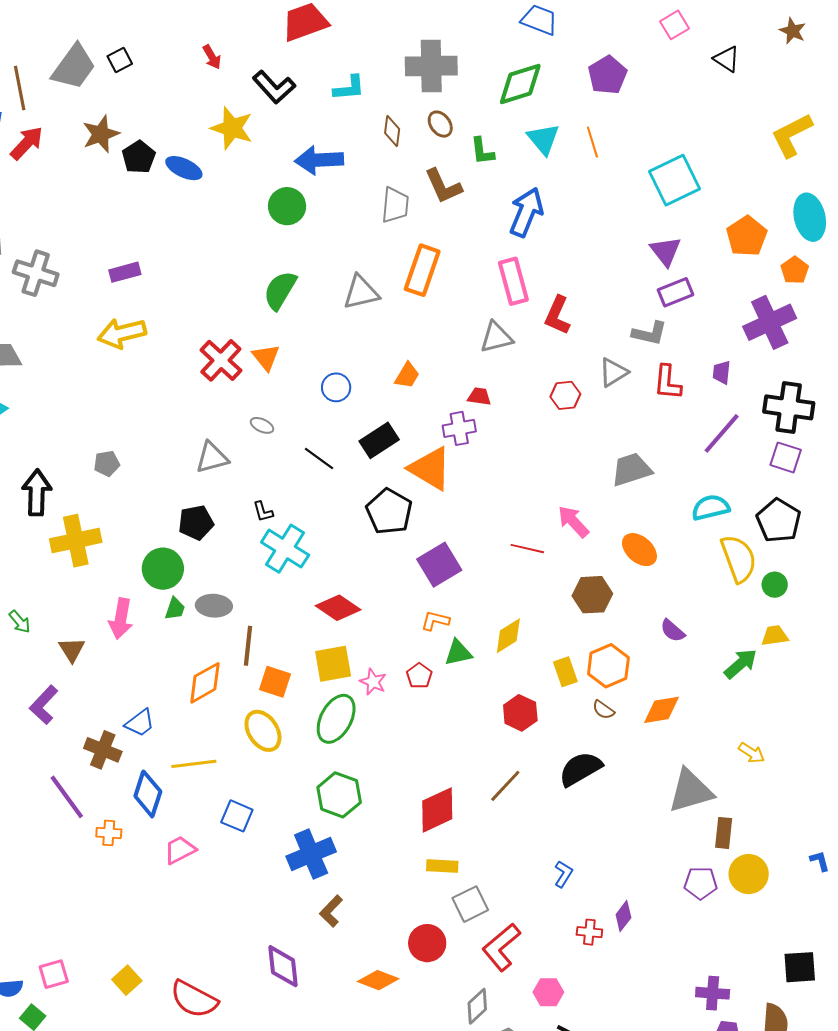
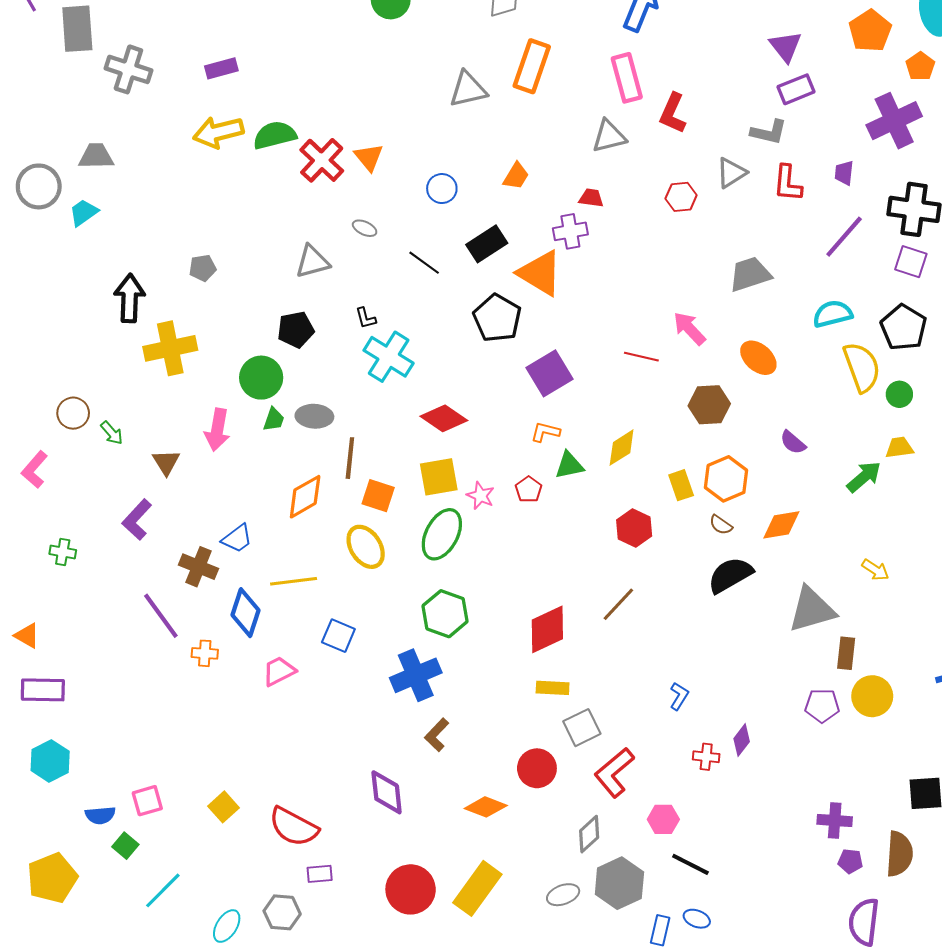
green semicircle: (280, 290) -> (275, 135), moved, turned 45
black semicircle: (580, 769) -> (730, 575), moved

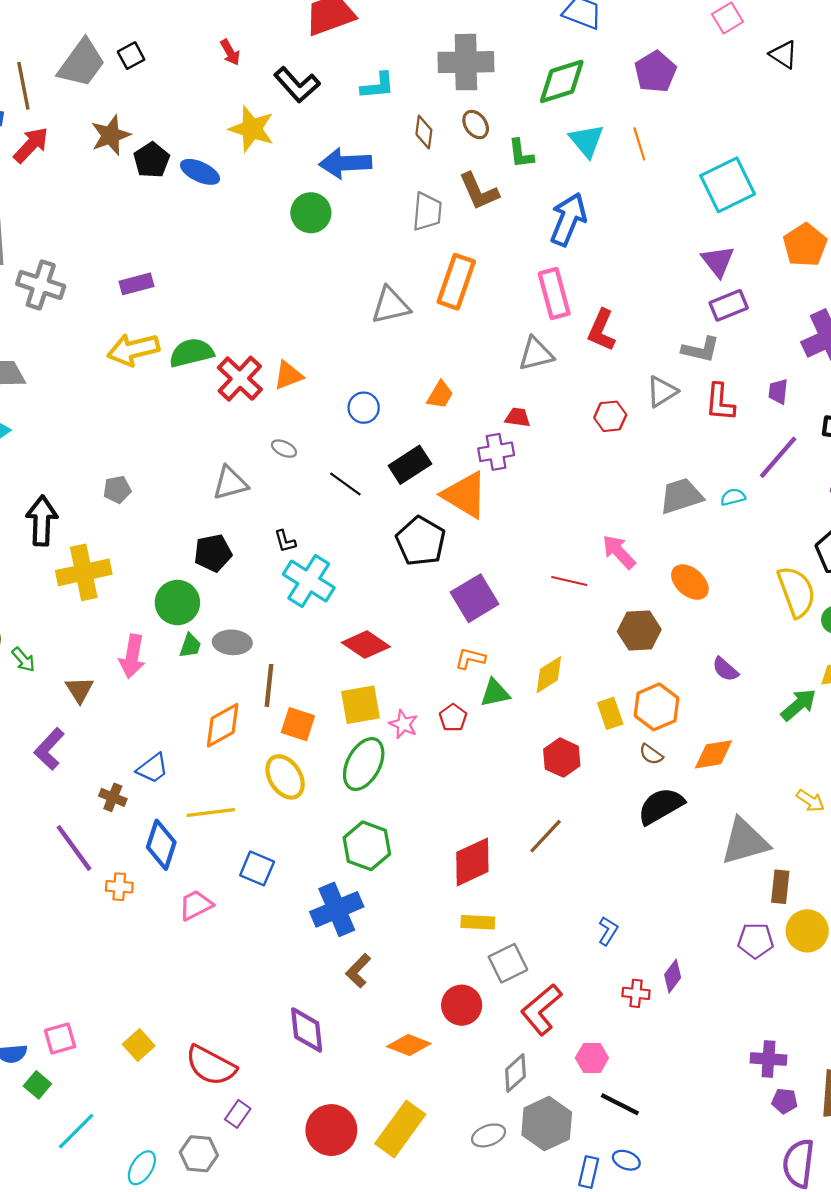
orange triangle: (369, 157) -> (288, 375), turned 48
cyan semicircle: (833, 314) -> (733, 497), moved, size x0.6
brown cross: (198, 567) -> (113, 797), size x0.7
purple rectangle: (320, 874) -> (238, 1114), turned -50

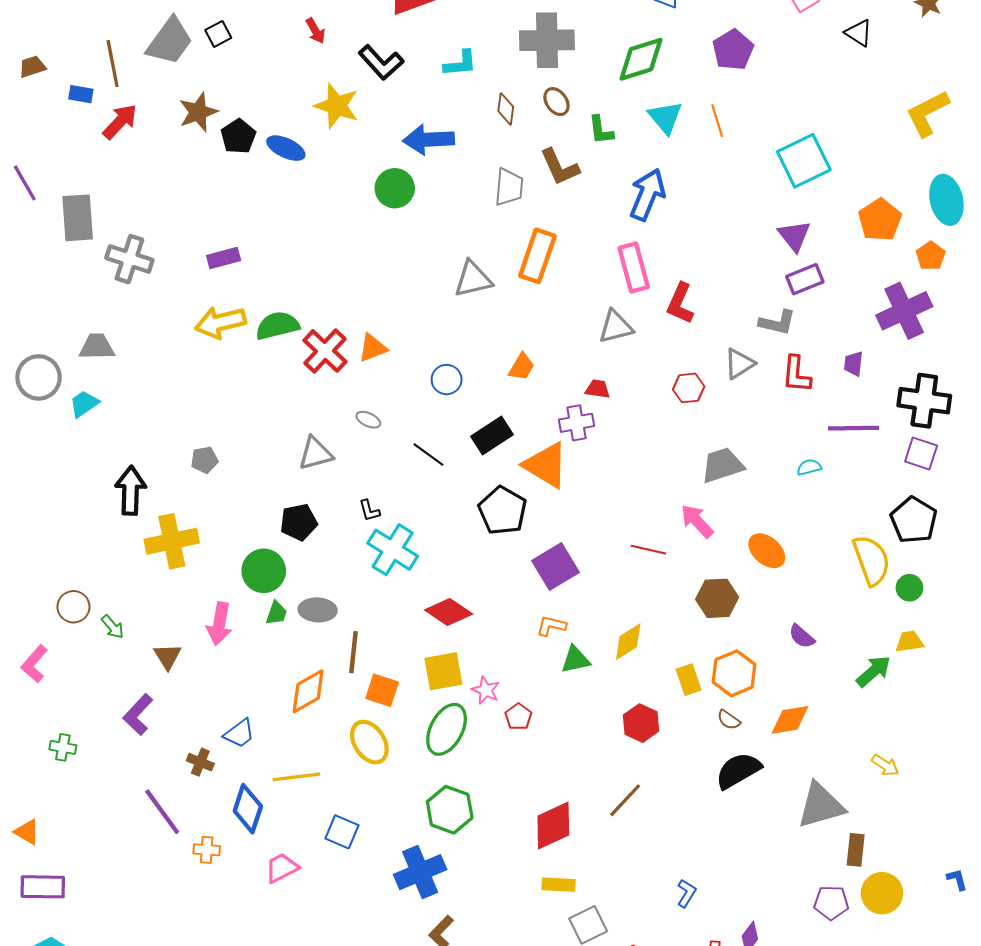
purple line: (778, 457) -> (853, 428), turned 48
gray trapezoid: (681, 496) -> (722, 465), moved
red pentagon: (453, 718) -> (518, 717), moved

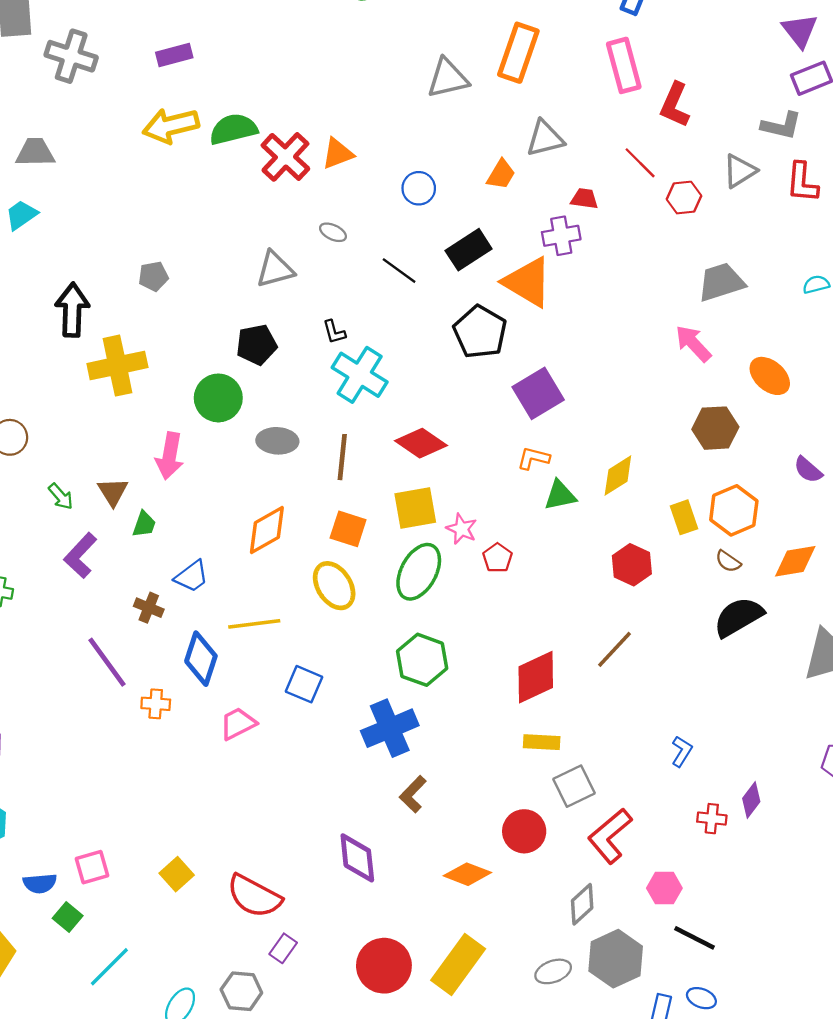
gray triangle: (616, 327) -> (545, 138), moved
red line: (648, 550) -> (640, 163), moved, turned 32
green trapezoid: (276, 613) -> (144, 524), moved
green arrow: (113, 627) -> (61, 496), moved
brown line: (354, 652) -> (342, 457), moved

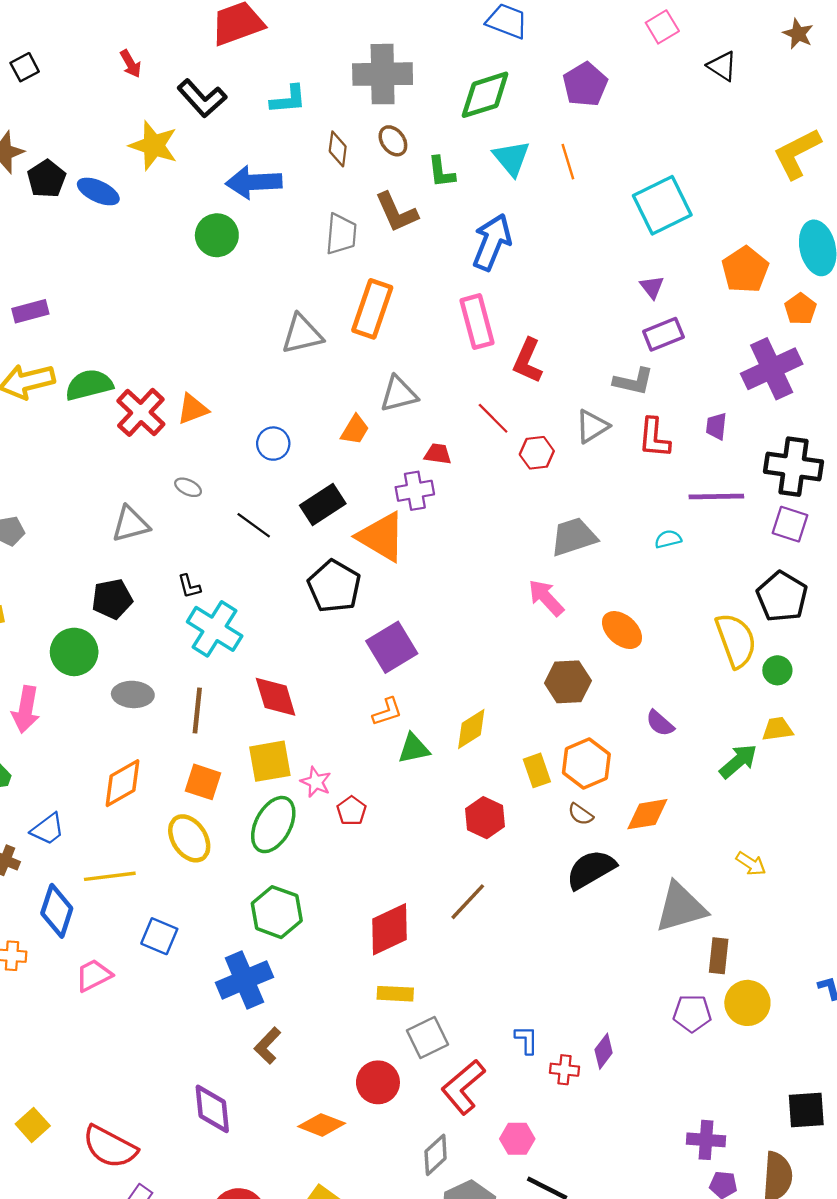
purple triangle: (800, 31) -> (652, 287), size x0.7
red diamond: (421, 443) -> (276, 697), turned 39
orange L-shape: (533, 458) -> (387, 712), turned 148
blue L-shape: (682, 751) -> (526, 1040), moved, turned -32

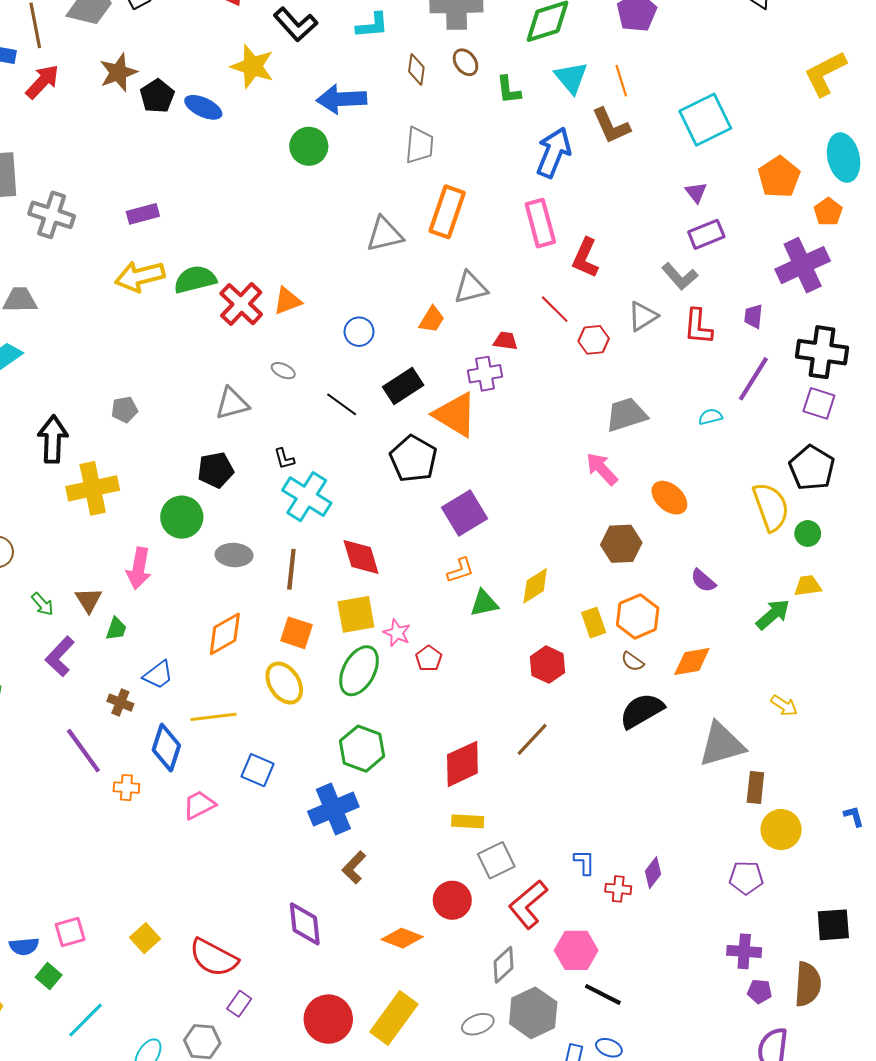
brown L-shape: (396, 212) -> (611, 126), moved
gray L-shape: (634, 381) -> (680, 276), turned 36
purple line: (716, 497) -> (753, 379), turned -57
purple pentagon: (692, 1013) -> (746, 878), moved
pink hexagon: (517, 1139) -> (576, 950), size x1.4

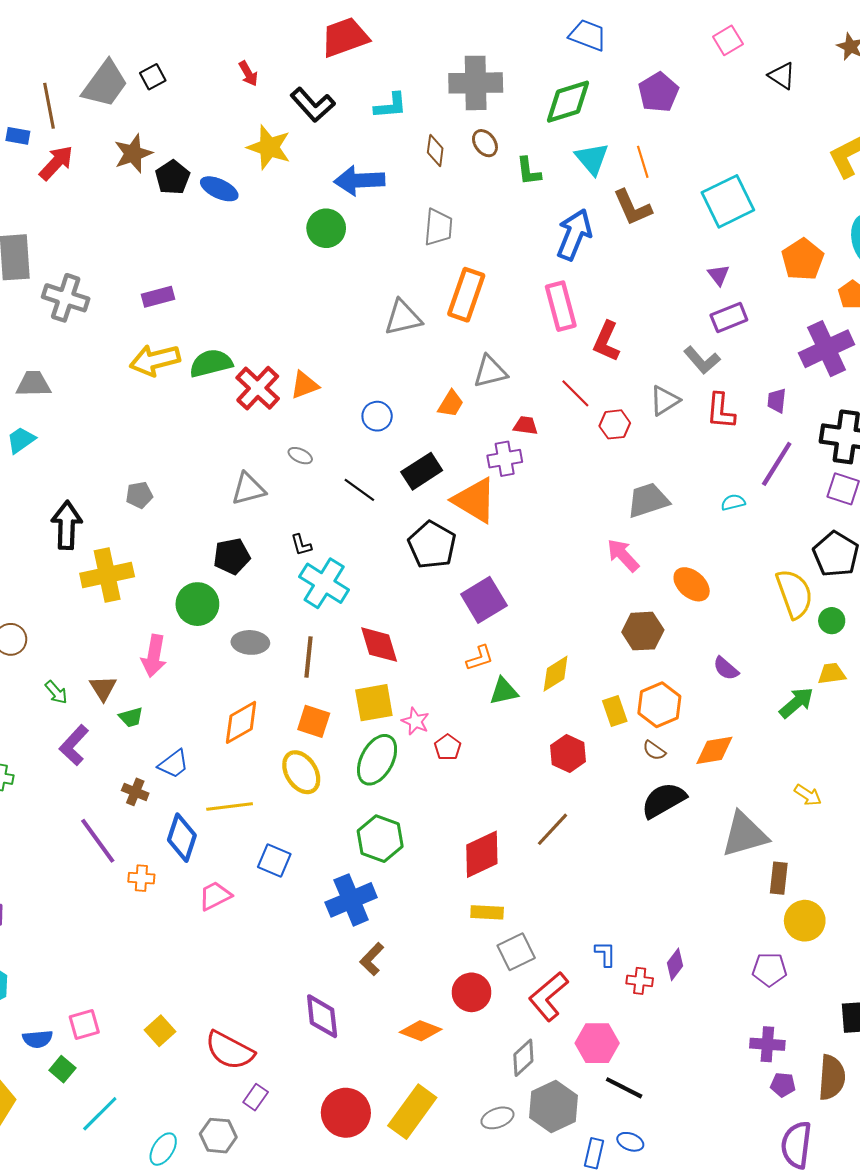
green trapezoid: (116, 629) -> (131, 717), turned 55

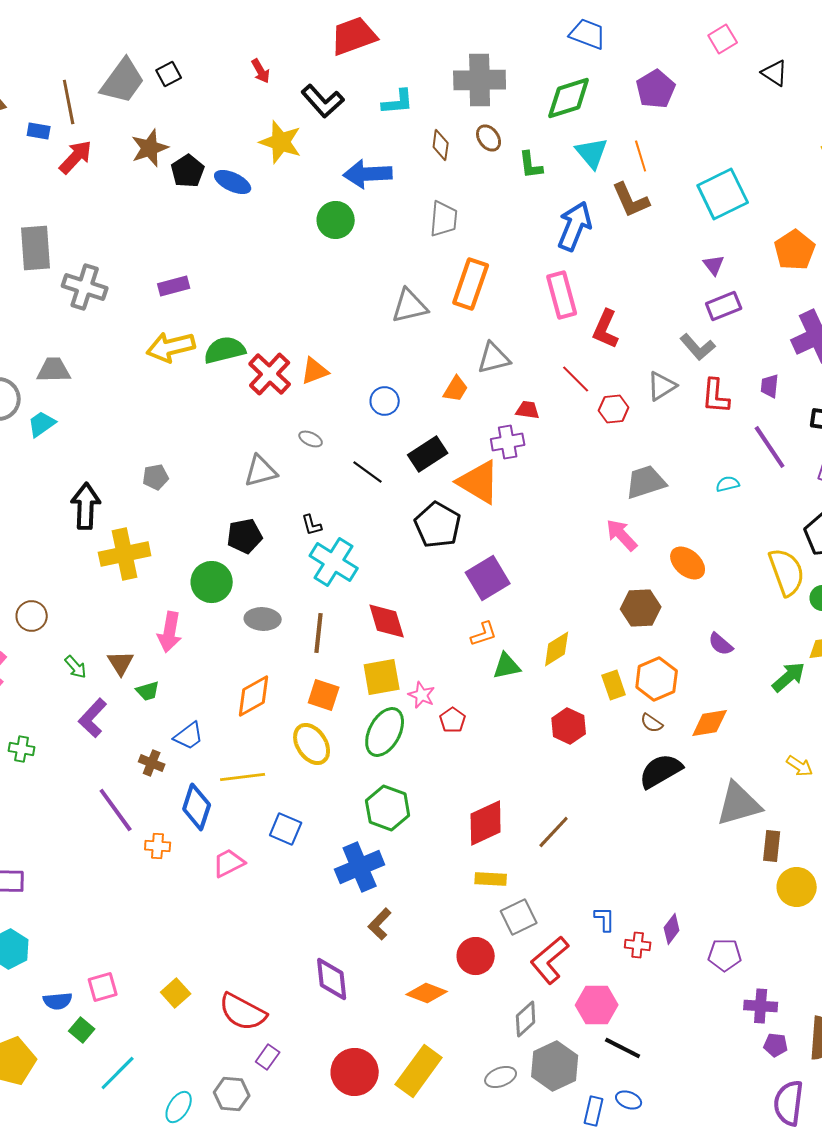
purple line: (777, 464) -> (770, 447), turned -66
brown line: (552, 829) -> (554, 832), moved
purple pentagon: (769, 969) -> (725, 955), moved

